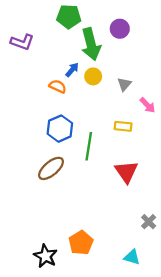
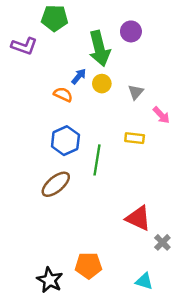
green pentagon: (69, 17) -> (55, 18), moved
red triangle: (126, 172) -> (138, 218), moved, turned -30
orange pentagon: (81, 243) -> (88, 265), turned 30

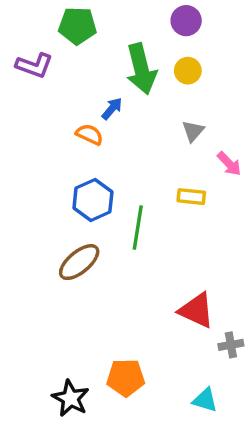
purple circle: (131, 31) -> (186, 21), moved
yellow circle: (102, 84) -> (188, 71), moved
gray cross: (162, 242) -> (231, 345), turned 35

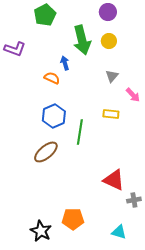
green pentagon: (77, 26) -> (45, 15), turned -30
purple L-shape: (34, 65) -> (15, 49), moved
blue arrow: (112, 109) -> (65, 63), turned -56

